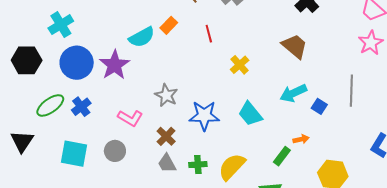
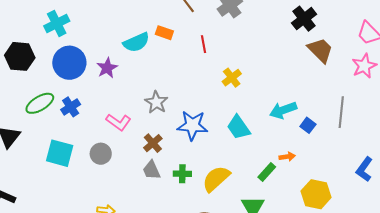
orange rectangle: (169, 25) -> (164, 33), turned 60
brown trapezoid: (295, 46) -> (320, 50), moved
purple star: (115, 65) -> (107, 68), size x0.7

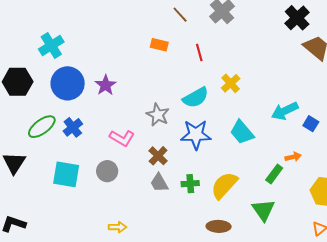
cyan semicircle: (136, 42) -> (196, 98), moved

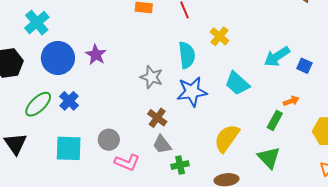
cyan semicircle: (196, 98) -> (187, 55), turned -60
pink L-shape: (122, 138) -> (127, 162), moved
green cross: (190, 184) -> (180, 165), moved

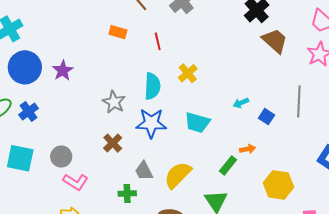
cyan arrow: (277, 57) -> (241, 103), size x0.6
cyan trapezoid: (237, 83) -> (197, 123), turned -36
gray trapezoid: (162, 144) -> (144, 171), moved

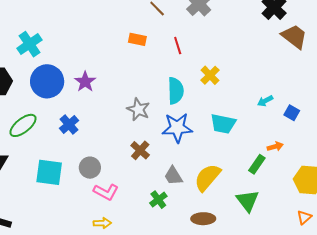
blue cross: (29, 112) -> (69, 124), moved
green cross: (127, 193) -> (158, 200), turned -30

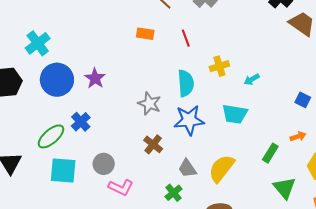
yellow cross: (210, 75) -> (219, 66), turned 30
cyan arrow: (265, 101) -> (252, 79), moved
green ellipse: (23, 125) -> (51, 136), moved
orange arrow: (275, 146) -> (298, 136), moved
green triangle: (247, 201) -> (284, 188), moved

